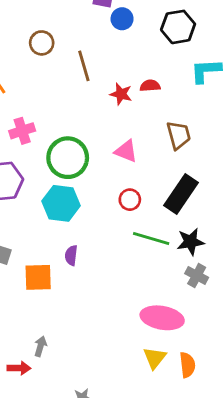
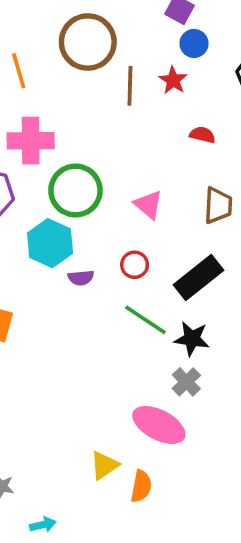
brown circle: (42, 43) -> (88, 42), size x1.8
red star: (121, 94) -> (173, 80), moved
pink cross: (22, 131) -> (31, 141), size x1.4
purple semicircle: (71, 255) -> (81, 278), moved, turned -120
pink ellipse: (162, 318) -> (159, 425), moved

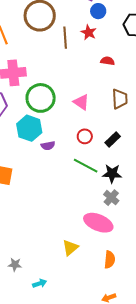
red circle: (135, 265) -> (85, 136), moved
black rectangle: (199, 277) -> (113, 140), size x0.6
orange semicircle: (141, 486) -> (110, 260), moved

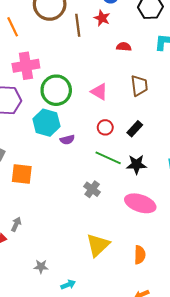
gray cross: (111, 198) -> (92, 189), moved
pink ellipse: (98, 223) -> (140, 203), moved
yellow triangle: (70, 248) -> (98, 245), size x1.4

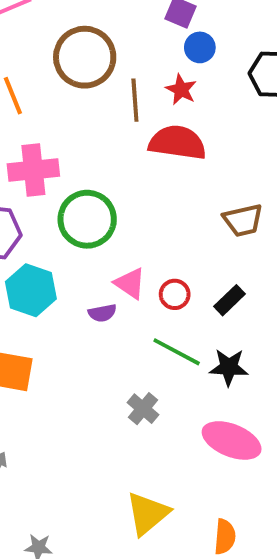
red semicircle: (124, 47) -> (177, 143), moved, size x2.0
brown trapezoid: (139, 86) -> (243, 220), turned 80
pink triangle: (99, 92) -> (130, 283), moved
cyan hexagon: (46, 123) -> (31, 290), moved

